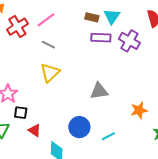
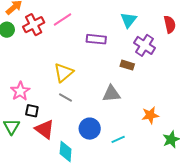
brown rectangle: (92, 17) -> (127, 65), moved
purple rectangle: (101, 38) -> (96, 39), moved
gray line: (48, 45) -> (65, 97), moved
red triangle: (34, 130) -> (45, 129), size x1.5

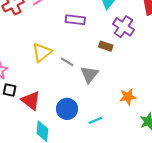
gray triangle: (111, 94) -> (89, 74), turned -48
gray line: (65, 97) -> (67, 62), moved
red triangle: (45, 129) -> (31, 101), moved

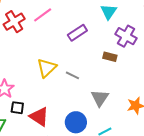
purple rectangle: (75, 20) -> (77, 33), turned -36
gray triangle: (89, 74) -> (100, 98), moved

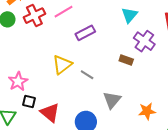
purple rectangle: (77, 33) -> (85, 33), moved

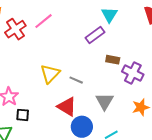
purple rectangle: (85, 33) -> (95, 35), moved
purple cross: (144, 41) -> (133, 73), moved
red triangle: (50, 113) -> (67, 107), moved

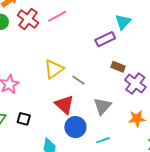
red cross: (15, 29) -> (28, 19), turned -30
black square: (23, 115) -> (24, 119), moved

